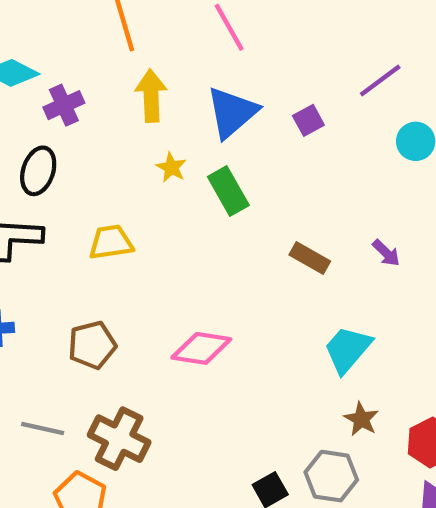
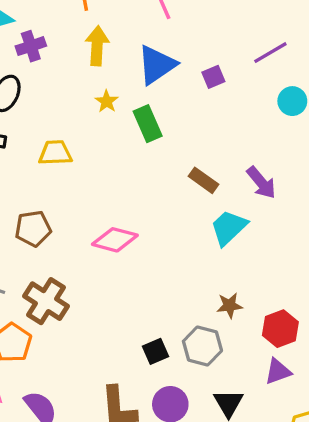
purple arrow: (386, 253) -> (261, 183), size x1.5
cyan trapezoid: (348, 349) -> (229, 228), moved
brown star: (361, 419) -> (230, 306), turned 30

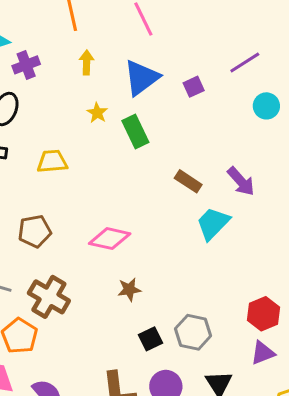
yellow arrow: (97, 46) -> (87, 62), size x0.7
brown star: (230, 306) -> (129, 289), moved

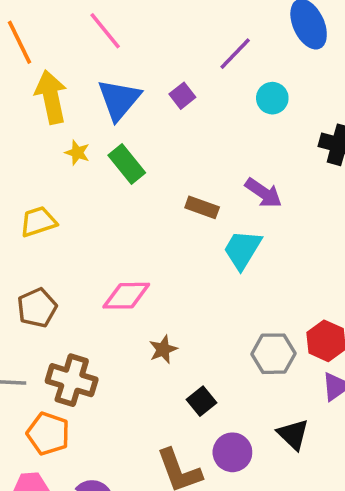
yellow arrow: (87, 62) -> (51, 97), size x1.8
gray hexagon: (193, 332) -> (274, 354), moved

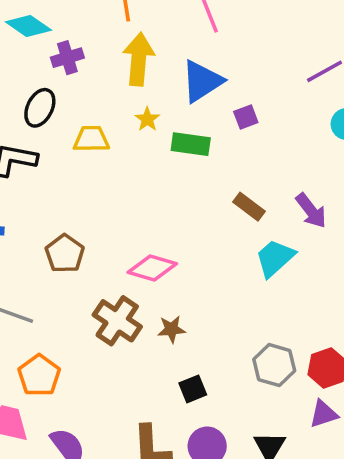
purple square: (182, 96) -> (246, 117), moved
green rectangle: (127, 164) -> (191, 144), turned -60
yellow trapezoid: (38, 222) -> (91, 139), moved
brown pentagon: (37, 308) -> (65, 254), turned -30
brown cross: (72, 380) -> (117, 321), moved

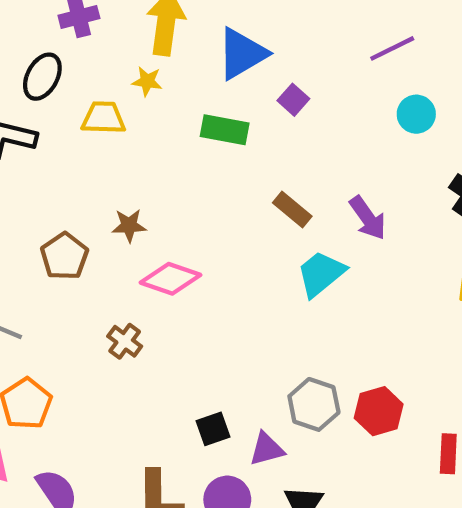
purple square: (246, 117) -> (293, 100), turned -30
yellow star: (147, 119) -> (147, 81), moved, turned -30
brown cross: (117, 321) -> (125, 341), size x0.6
brown star: (172, 329) -> (129, 226), moved
purple triangle: (324, 414) -> (267, 449), moved

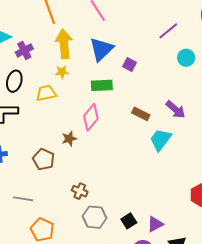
pink diamond: (170, 279) -> (91, 117), moved, turned -56
gray hexagon: (314, 404) -> (94, 217), moved

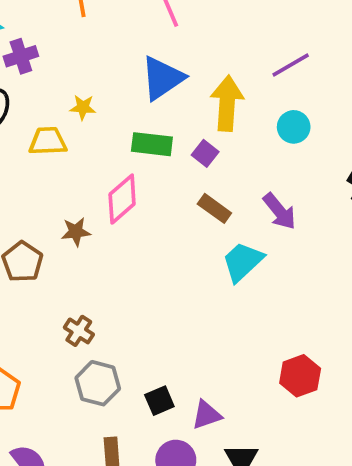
yellow arrow: (64, 44) -> (227, 103), moved
cyan circle: (186, 58) -> (294, 127), moved
purple square: (129, 64) -> (205, 153), moved

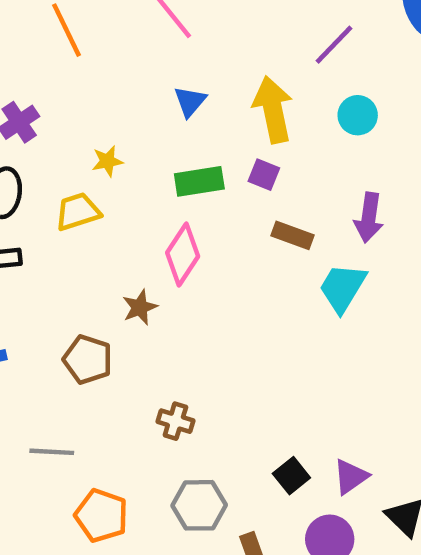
blue triangle: (162, 78) -> (190, 101), size x0.6
purple arrow: (279, 211) -> (369, 217), turned 63
gray hexagon: (98, 383) -> (199, 505), moved

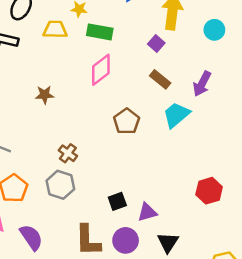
green rectangle: (199, 181) -> (100, 32), moved
brown star: (140, 307) -> (45, 95), moved
brown pentagon: (88, 359) -> (127, 121), moved
gray hexagon: (199, 505) -> (60, 185), moved

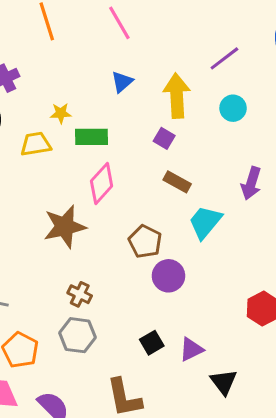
purple arrow: (202, 84) -> (251, 183), moved
brown star: (45, 95) -> (65, 227), moved, size x1.8
purple circle: (126, 240) -> (168, 276), moved

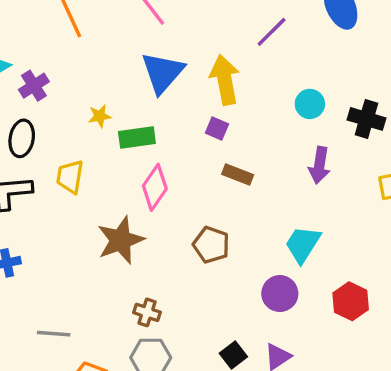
blue triangle: (122, 82) -> (162, 72), size x1.8
cyan circle: (233, 108) -> (310, 104), moved
yellow trapezoid: (36, 144) -> (70, 177), moved, turned -64
cyan trapezoid: (205, 222) -> (303, 244), moved
purple circle: (168, 276) -> (280, 294), moved

